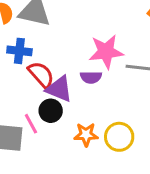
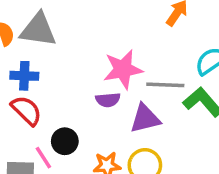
red semicircle: (41, 75) -> (26, 110), moved
purple triangle: (59, 89) -> (145, 119), moved, turned -32

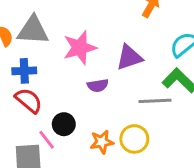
pink star: (123, 69) -> (80, 48), moved
gray line: (165, 85) -> (155, 101), moved
purple triangle: (145, 119) -> (129, 57), moved

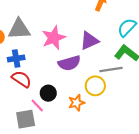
purple semicircle: (98, 85) -> (69, 63), size x1.5
yellow circle: (134, 139) -> (95, 86), moved

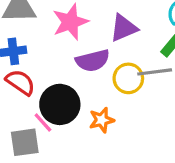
yellow circle: (95, 86) -> (128, 78), moved
black circle: (48, 93) -> (60, 104), size x1.6

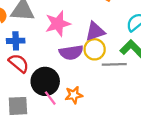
yellow circle: (128, 78) -> (95, 49), moved
pink line: (43, 123) -> (50, 98), moved

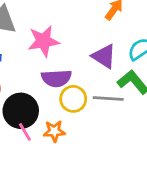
purple triangle: (95, 31) -> (104, 56), moved, turned 45
yellow circle: (95, 49) -> (73, 99), moved

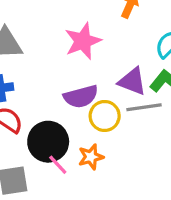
pink star: (44, 41) -> (83, 41), moved
purple triangle: (104, 56) -> (132, 81), moved

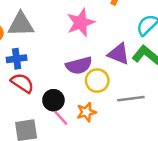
gray line: (144, 107) -> (131, 99), moved
black circle: (48, 142) -> (53, 100), size x0.7

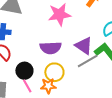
yellow circle: (97, 81) -> (54, 72), moved
gray line: (131, 99) -> (88, 61), moved, turned -35

